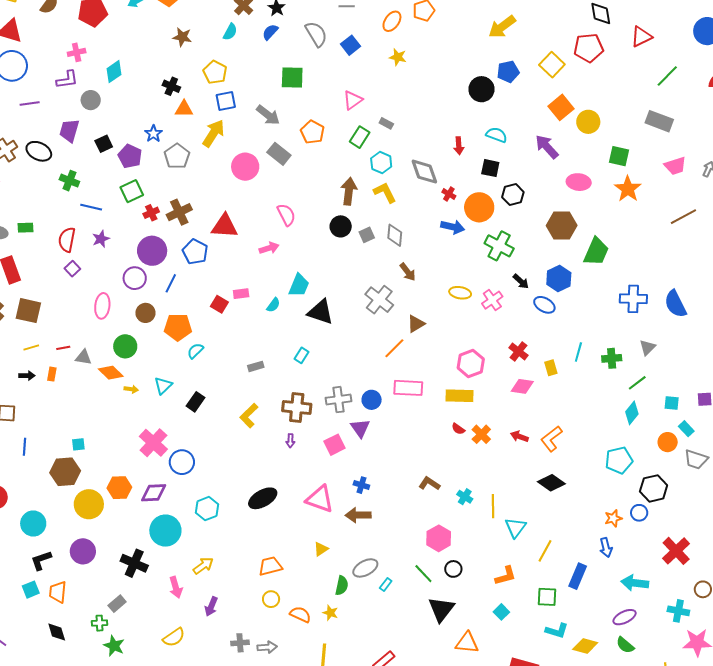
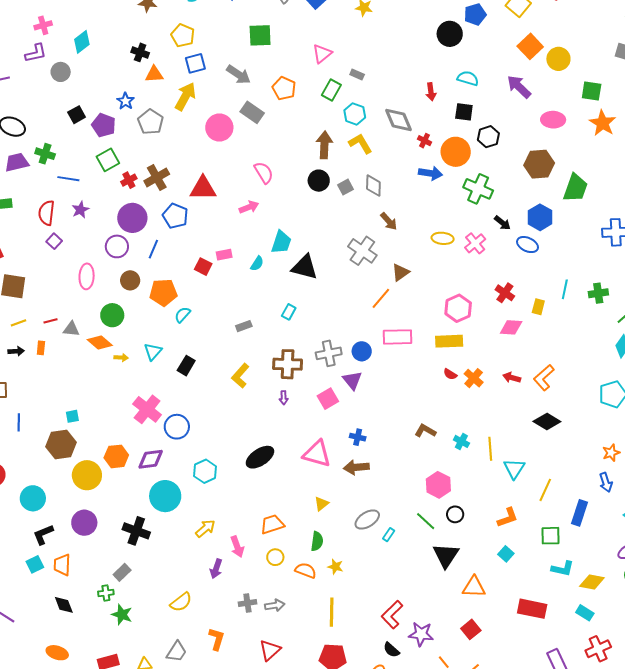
purple trapezoid: (69, 131) -> (17, 162), moved, turned 65
yellow rectangle: (551, 368) -> (538, 307), turned 35
green semicircle: (342, 586) -> (317, 541), moved
pink arrow: (176, 587) -> (237, 547), moved

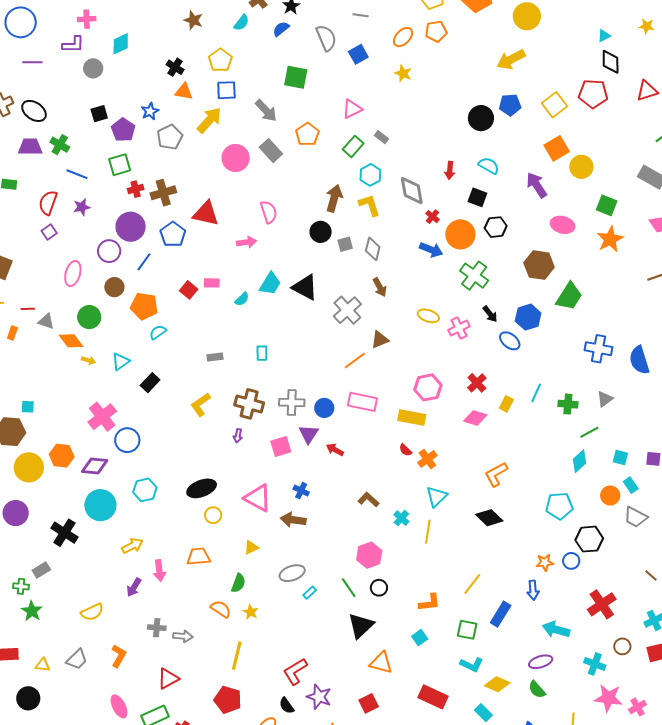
black triangle: (305, 267) -> (305, 287), moved
cyan rectangle: (289, 312) -> (262, 353), turned -42
red arrow: (512, 378) -> (335, 450), moved
cyan triangle: (514, 469) -> (437, 497), moved
yellow circle: (275, 557) -> (213, 515), moved

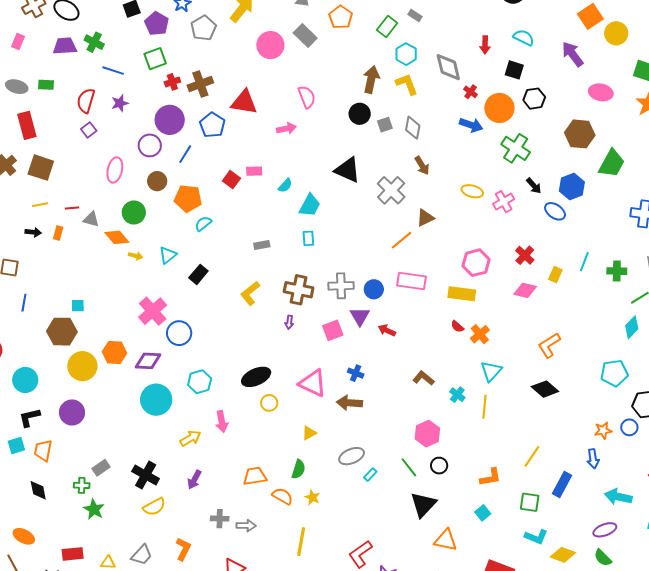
cyan trapezoid: (270, 284) -> (310, 205), moved
black cross: (64, 533) -> (146, 475), moved
orange trapezoid: (198, 557) -> (255, 476), moved
pink arrow: (159, 571) -> (222, 421), moved

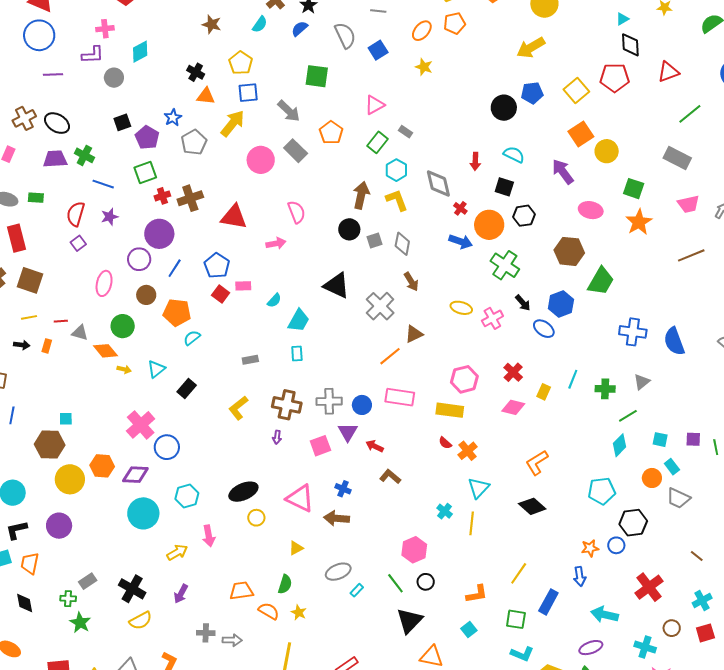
blue pentagon: (212, 125) -> (217, 266), moved
brown L-shape: (423, 378) -> (390, 477), moved

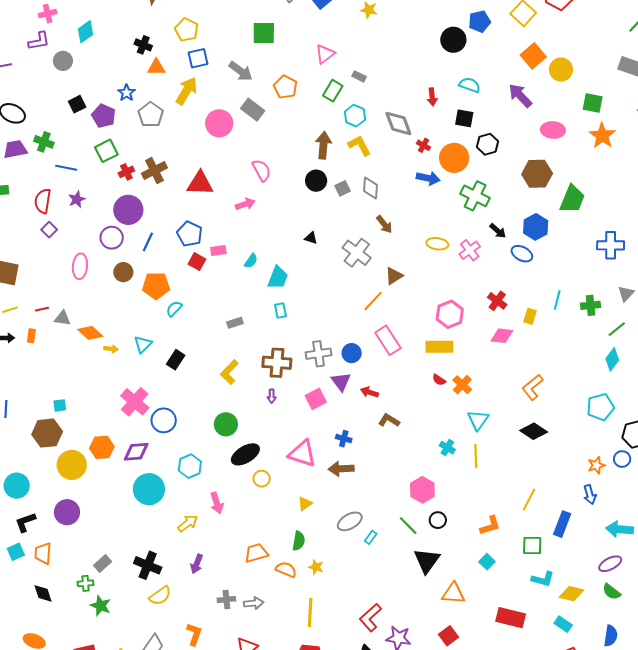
black triangle: (337, 286) -> (311, 238), size x0.5
green circle: (123, 326) -> (226, 424), moved
pink rectangle: (400, 397) -> (388, 340), turned 56

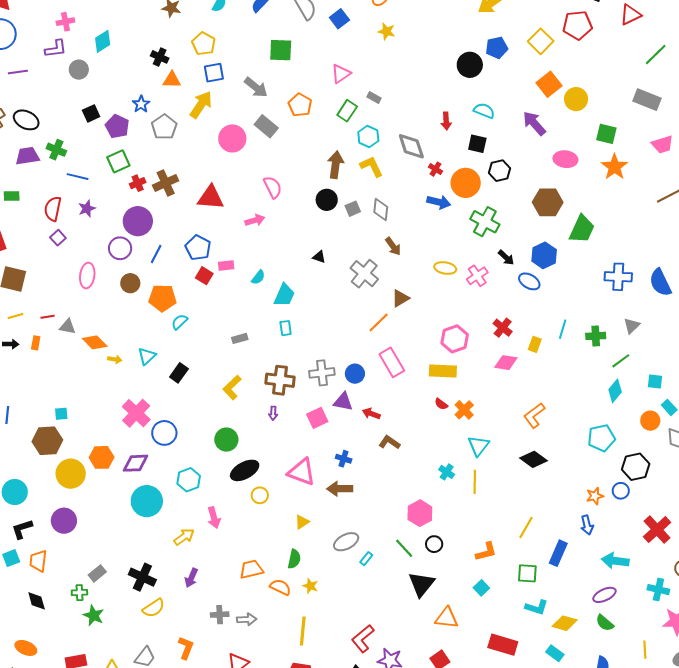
purple triangle: (341, 382) -> (343, 402), turned -45

